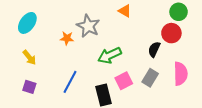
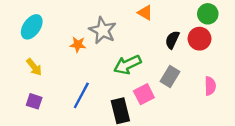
black semicircle: (154, 49) -> (172, 40), moved
pink semicircle: (181, 74) -> (210, 86), size x0.7
gray rectangle: (150, 78) -> (170, 76), moved

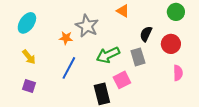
red circle: (200, 39) -> (171, 44), moved
gray rectangle: (170, 76) -> (138, 57), moved, turned -48
blue line: (81, 95) -> (69, 68), moved

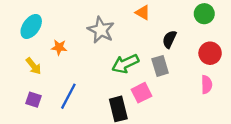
orange star: (66, 38) -> (59, 47), moved
red circle: (171, 44) -> (210, 53), moved
blue line: (69, 68) -> (68, 96), moved

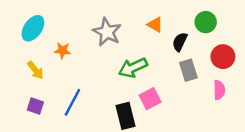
orange triangle: (143, 13) -> (155, 25), moved
green circle: (204, 14) -> (206, 22), moved
gray rectangle: (160, 66) -> (188, 70), moved

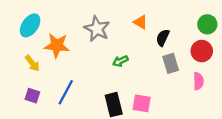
green circle: (206, 22) -> (207, 24), moved
orange star: (63, 50) -> (57, 45), size x1.6
green arrow: (133, 68) -> (120, 61), size x0.6
pink square: (150, 99) -> (142, 103), moved, turned 36

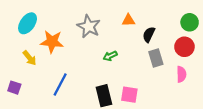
orange triangle: (140, 22) -> (128, 20), turned -32
purple square: (32, 96) -> (14, 88), moved

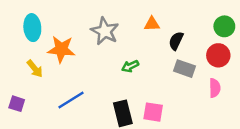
cyan ellipse: (28, 23) -> (32, 28), turned -40
gray rectangle: (156, 58) -> (184, 69), turned -54
blue line: (60, 84) -> (71, 100), turned 30

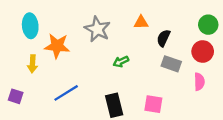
yellow arrow: (35, 69) -> (32, 64), turned 42
pink square: (153, 112) -> (153, 104), moved

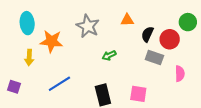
red circle: (203, 52) -> (170, 39), moved

